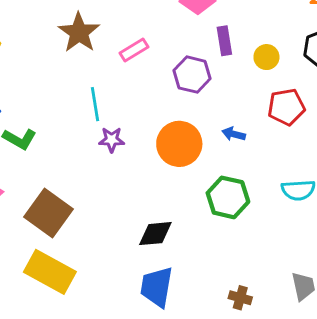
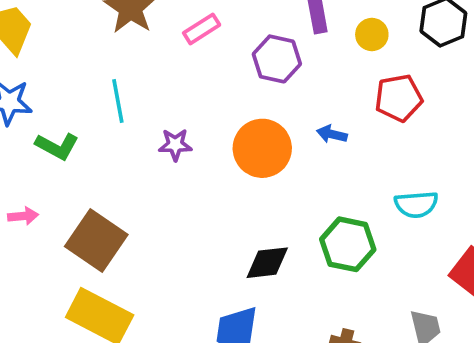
cyan line: (95, 104) -> (118, 101), moved
green hexagon: (228, 197) -> (348, 244), moved
black diamond: (155, 234) -> (267, 263), moved

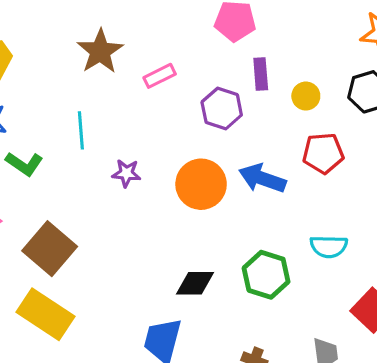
blue arrow: (332, 134) -> (262, 178), size x1.8

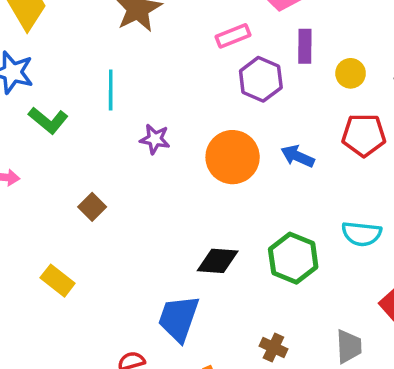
pink rectangle: (160, 76) -> (233, 36), moved
blue arrow: (262, 178) -> (298, 156), size x0.7
brown square: (50, 249) -> (92, 207), moved, size x0.5
yellow rectangle: (46, 314) -> (58, 281), size x0.6

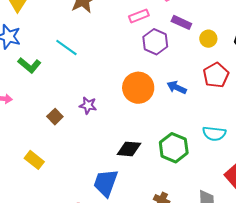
purple rectangle: (305, 46) -> (181, 22), turned -66
cyan line: (111, 90) -> (66, 47), turned -55
red pentagon: (364, 135) -> (216, 75), turned -30
purple star: (155, 139) -> (88, 105), moved

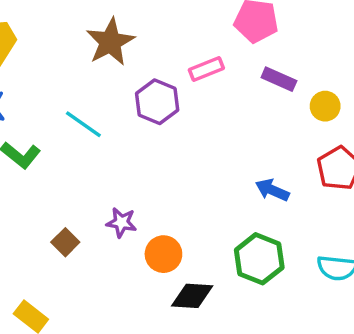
purple hexagon: (155, 42) -> (157, 102), moved
orange circle: (138, 88) -> (163, 254), moved, size x0.7
green hexagon: (174, 148) -> (259, 259), moved

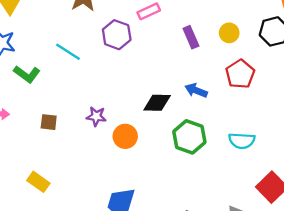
purple rectangle: (279, 79) -> (191, 37), moved, turned 45
brown square: (65, 242) -> (49, 122), moved, turned -36
black diamond: (192, 296) -> (157, 103), moved

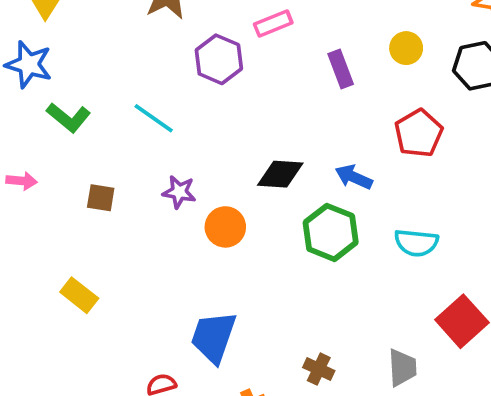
yellow circle: (229, 33) -> (406, 48), moved
cyan line: (68, 52) -> (154, 118), moved
blue arrow: (196, 90) -> (354, 177), moved

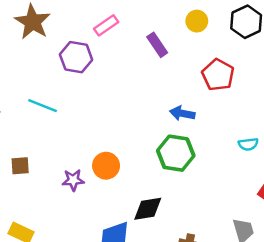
black diamond: (280, 174) -> (148, 209), moved
purple star: (179, 192) -> (73, 180), moved
cyan semicircle: (416, 243) -> (248, 144), moved, size x0.7

